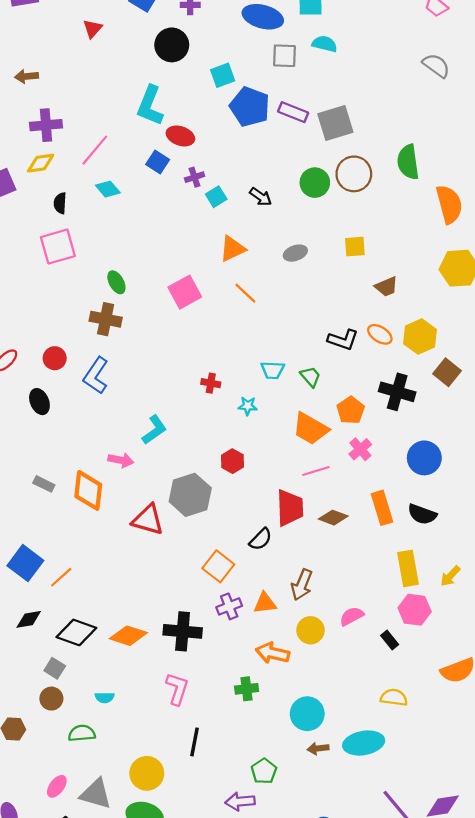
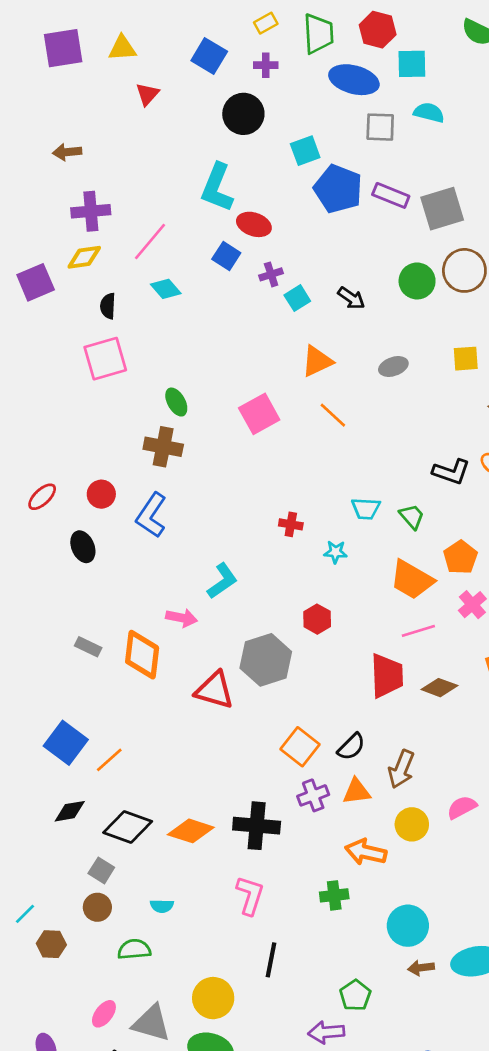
black semicircle: (261, 539) -> (351, 747), moved

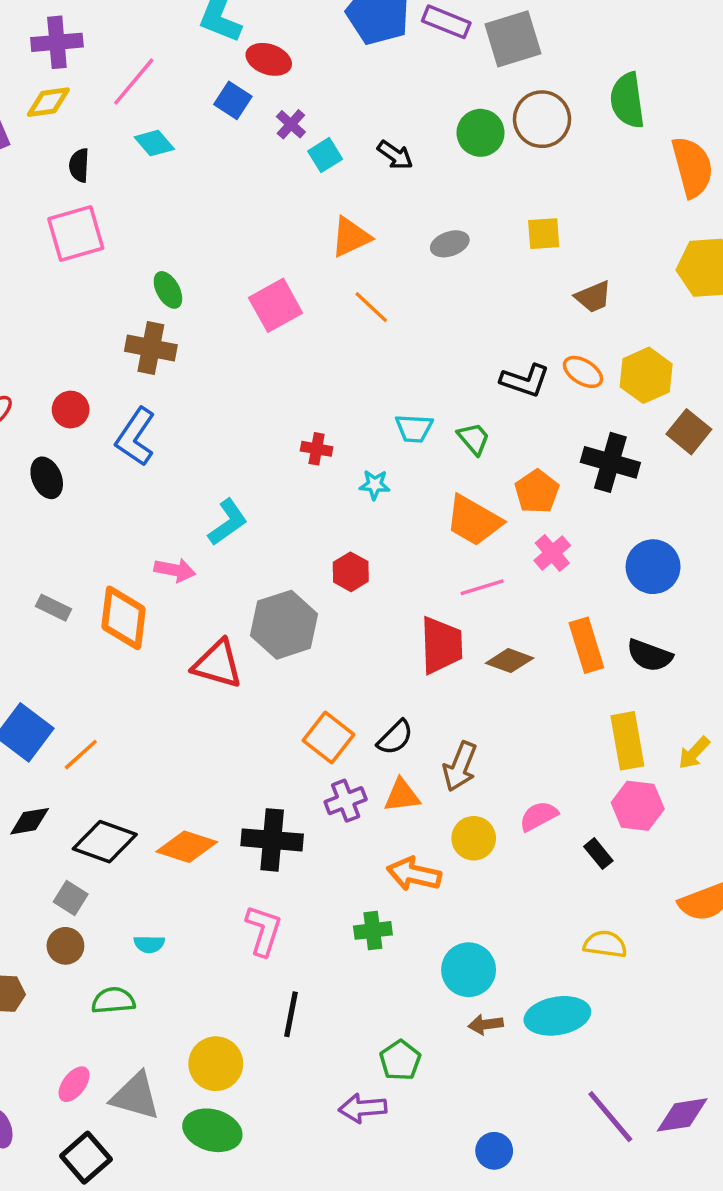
purple cross: (271, 274) -> (291, 124), turned -30

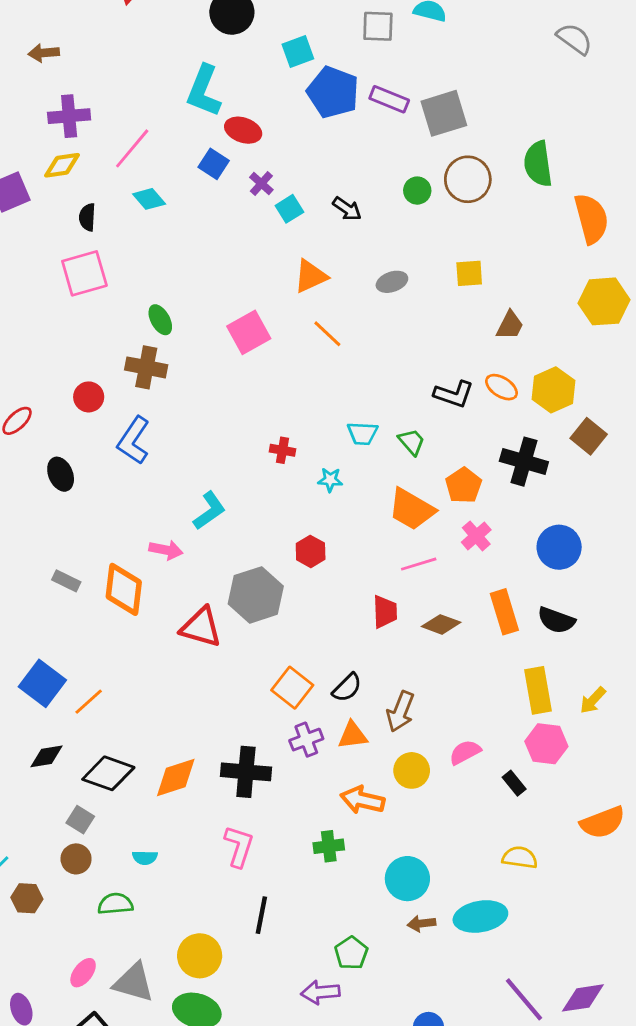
green circle: (481, 133) -> (417, 191), size x0.7
brown trapezoid: (593, 297) -> (510, 325), turned -40
red circle: (71, 410) -> (89, 397), moved
red trapezoid: (441, 645) -> (385, 612), size x0.7
orange diamond: (187, 847) -> (176, 777), turned -36

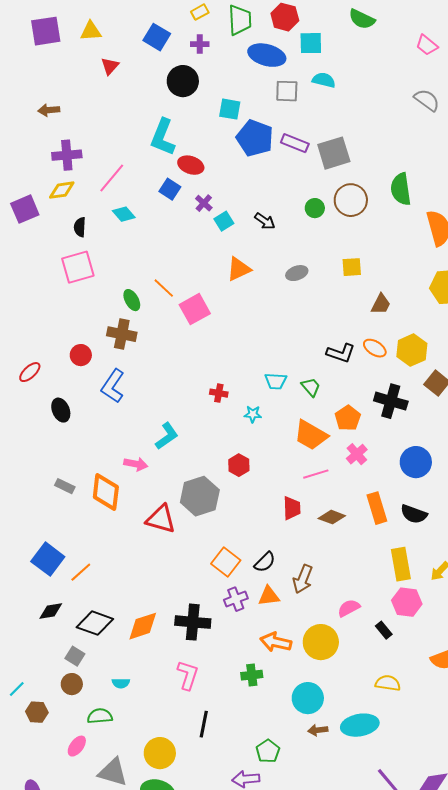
cyan square: (298, 52) -> (230, 109), turned 30
orange line: (327, 334) -> (164, 288), moved
yellow circle: (412, 770) -> (321, 642), moved, size x1.4
pink ellipse: (83, 973) -> (77, 746), moved

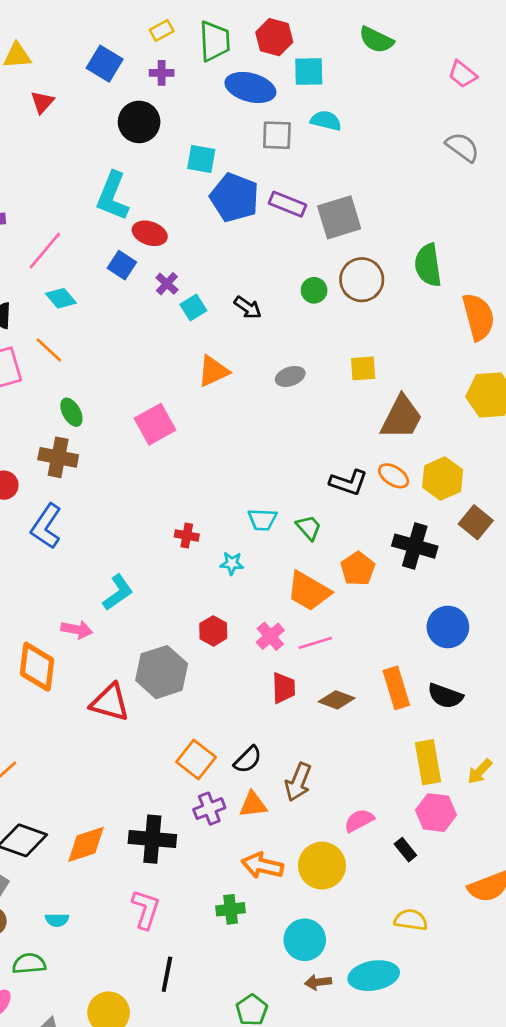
orange line: (164, 288) -> (49, 350), moved
brown trapezoid: (381, 304) -> (402, 418), size x1.6
pink cross: (357, 454) -> (270, 636), moved

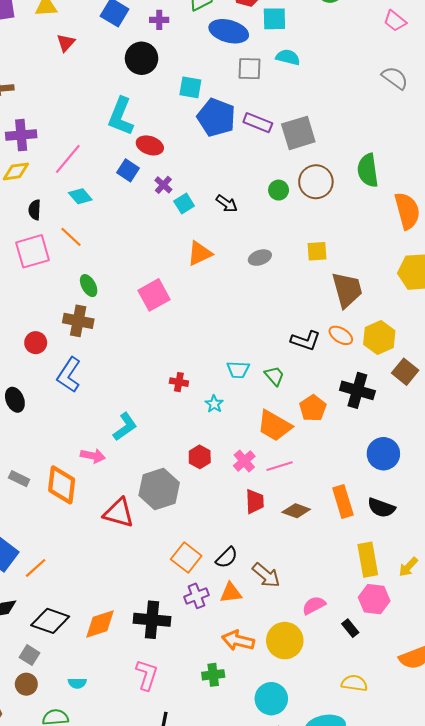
brown trapezoid: (402, 418) -> (347, 290), turned -42
cyan star: (232, 563) -> (214, 404), turned 30
brown arrow: (298, 782) -> (266, 575), turned -72

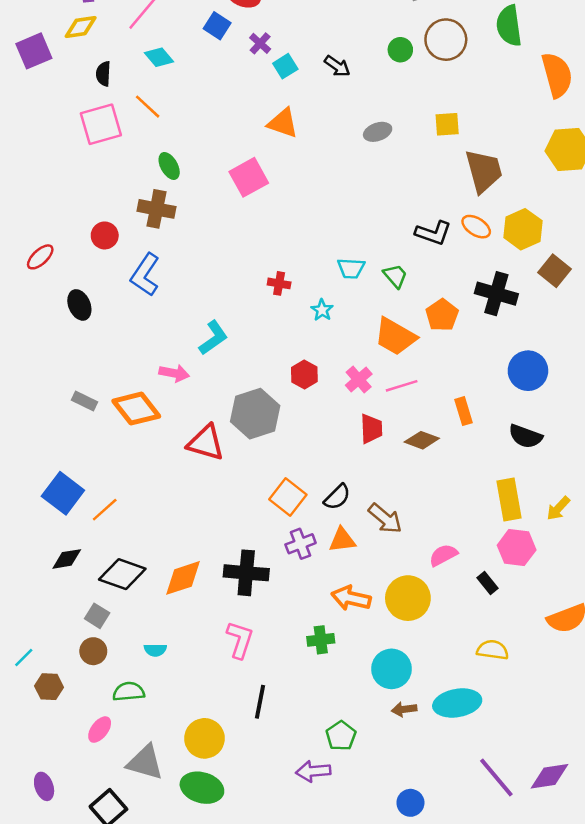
orange triangle: (200, 253) -> (283, 123), moved, turned 44
orange diamond: (62, 485) -> (136, 409), turned -45
orange rectangle: (343, 501) -> (464, 411), moved, size x0.7

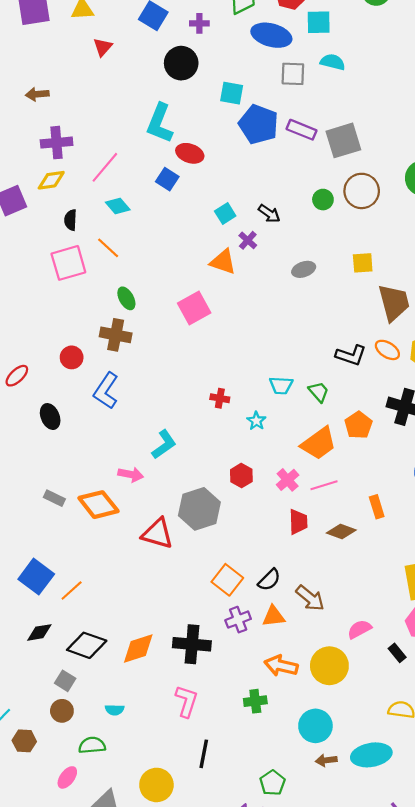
purple cross: (260, 43) -> (248, 240), moved
orange trapezoid: (395, 337) -> (319, 443), turned -66

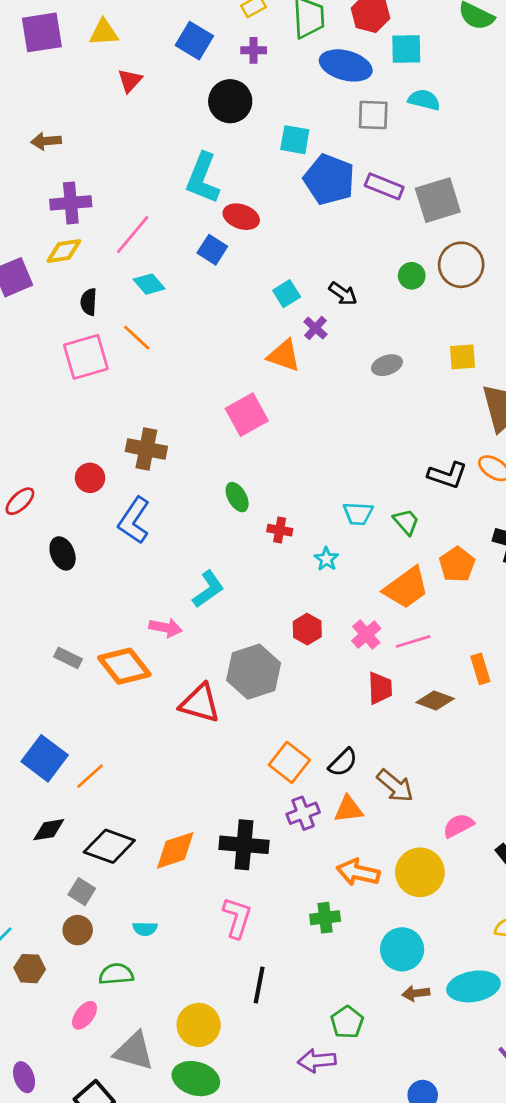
green ellipse: (126, 298) -> (237, 497), moved

